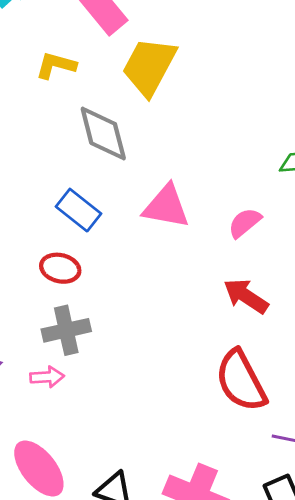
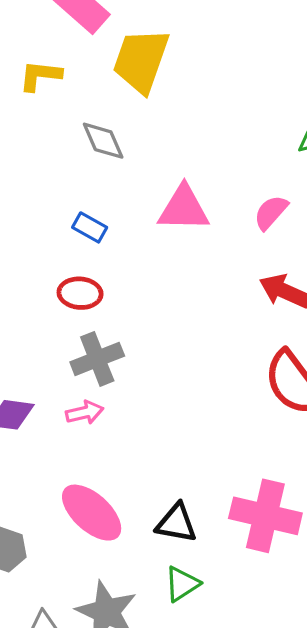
gray diamond: (103, 133) -> (103, 141), size x0.7
blue rectangle: (78, 210) -> (90, 227), size x0.7

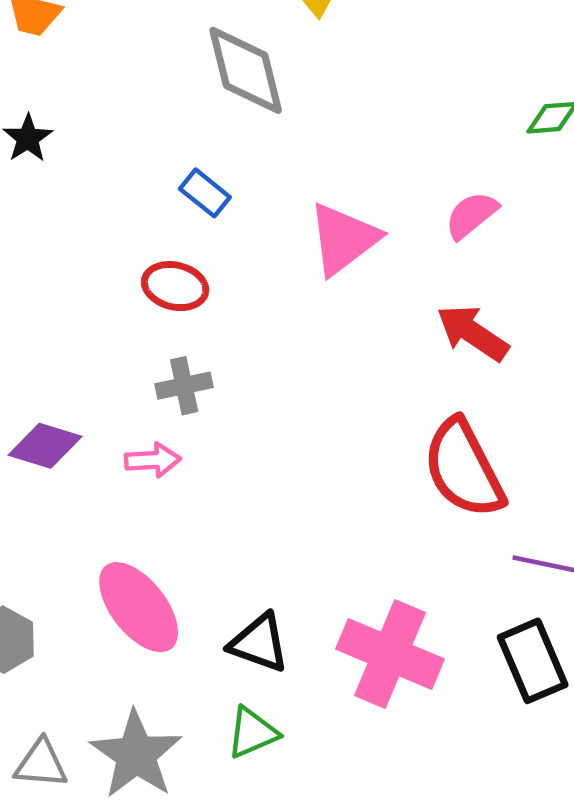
gray diamond: (103, 141) -> (246, 70), size x1.4
pink triangle: (184, 208) -> (343, 239), moved, turned -48
gray cross: (97, 359) -> (184, 386), size x0.7

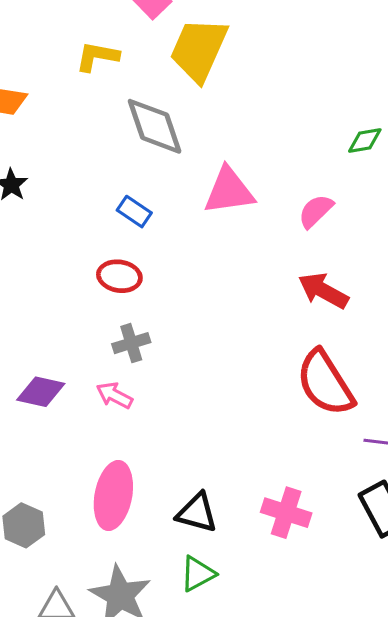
pink triangle: (343, 239) -> (229, 191), moved, turned 34
pink arrow: (153, 460) -> (114, 395), turned -144
pink ellipse: (139, 607) -> (113, 495), turned 54
pink cross: (390, 654) -> (286, 513), size x0.7

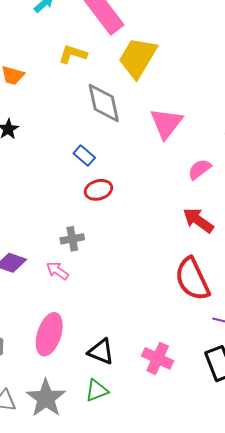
pink triangle: (229, 191) -> (166, 123), moved, turned -51
red ellipse: (119, 276) -> (98, 190), moved, turned -32

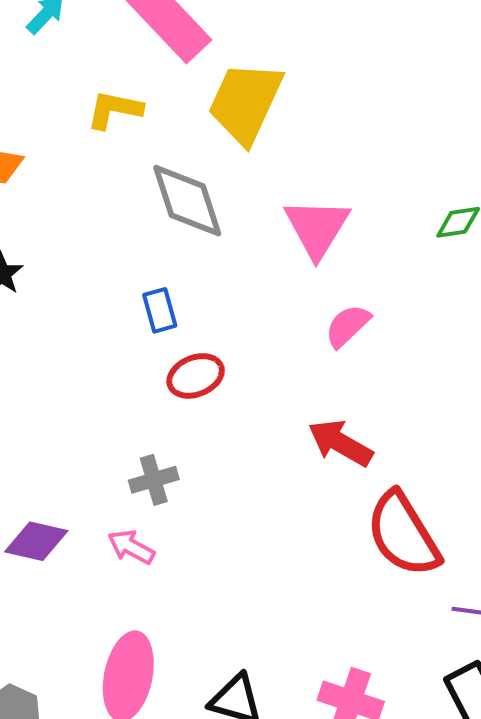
blue rectangle: (84, 156) -> (160, 310), turned 40
pink semicircle: (200, 169) -> (348, 326), moved
red arrow: (198, 220) -> (340, 443), moved

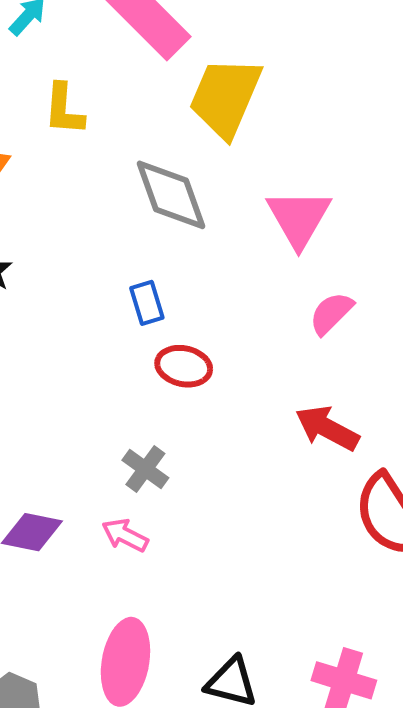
yellow L-shape: (114, 110) -> (64, 109), moved, turned -96
red ellipse: (196, 376) -> (184, 366), turned 36
gray cross: (154, 480) -> (145, 469), turned -36

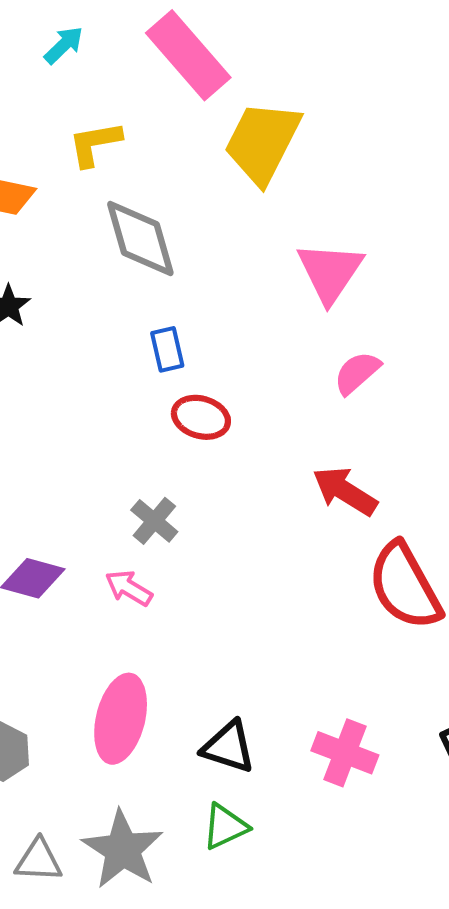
yellow L-shape: (64, 109) -> (95, 144), turned 72
gray diamond: (171, 195) -> (140, 239), moved

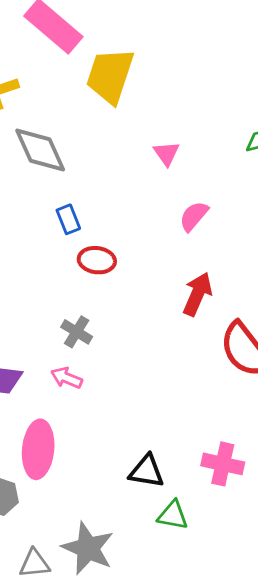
pink triangle: (330, 272) -> (166, 153), size x0.6
red arrow: (345, 491) -> (197, 294), turned 90
pink ellipse: (121, 719) -> (38, 449), moved
green triangle: (225, 827) -> (173, 515), moved, turned 44

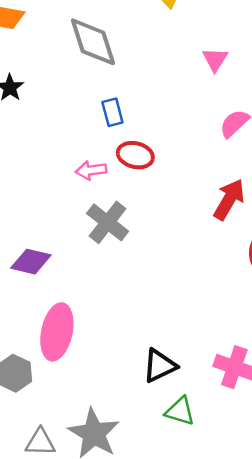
gray cross: (77, 332) -> (108, 222), size x1.4
pink arrow: (67, 378) -> (91, 170), moved, turned -36
black triangle: (147, 471) -> (160, 366), turned -42

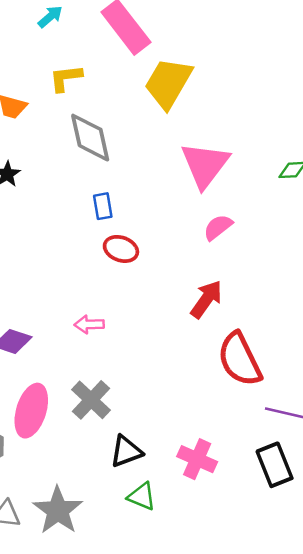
pink triangle: (215, 60) -> (205, 165), size x2.0
pink arrow: (91, 170) -> (89, 324), moved
gray cross: (108, 222) -> (91, 400), moved

